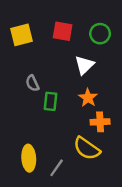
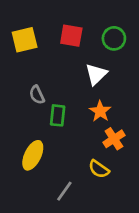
orange cross: (100, 122) -> (114, 139), turned -30
yellow semicircle: (87, 148) -> (99, 169), size x0.7
yellow ellipse: (29, 158) -> (33, 155), moved, turned 30

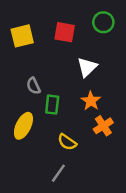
green circle: (114, 38) -> (103, 22), moved
yellow ellipse: (33, 155) -> (23, 126), moved
yellow semicircle: (99, 169) -> (67, 142), moved

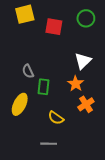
yellow square: (22, 36) -> (25, 14), moved
white triangle: (87, 67) -> (83, 61), moved
gray line: (58, 173) -> (49, 144), turned 56

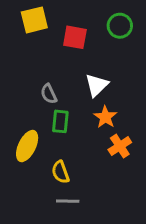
white triangle: (83, 61) -> (97, 85), moved
gray semicircle: (28, 71) -> (49, 94), moved
yellow semicircle: (56, 118) -> (60, 172), moved, turned 35

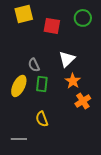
yellow ellipse: (27, 146) -> (19, 86), moved
gray line: (68, 201) -> (19, 139), moved

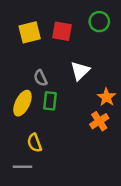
yellow square: (24, 14) -> (30, 32), moved
orange star: (73, 81) -> (106, 97), moved
yellow semicircle: (42, 119) -> (34, 143), moved

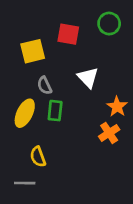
yellow square: (30, 32) -> (33, 51), moved
white triangle: (80, 71) -> (88, 78), turned -30

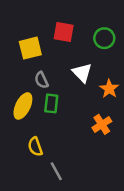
green circle: (109, 24) -> (104, 38), moved
orange star: (117, 107) -> (109, 89), moved
gray line: (25, 183) -> (56, 171), moved, turned 60

